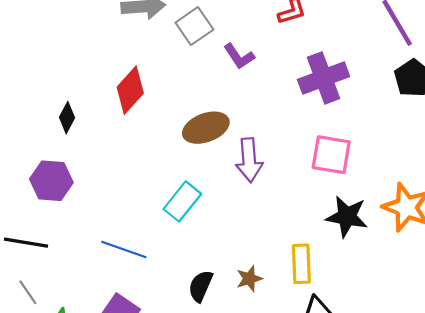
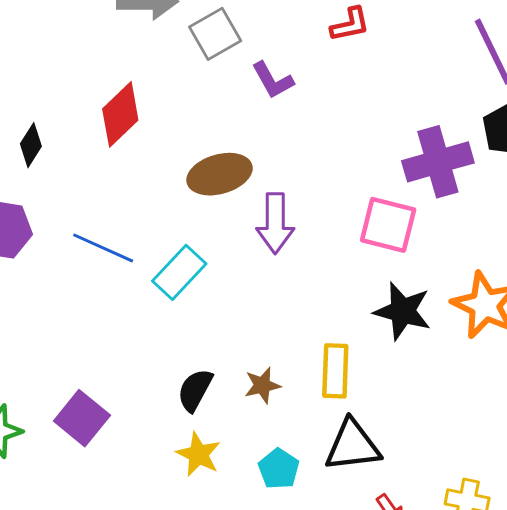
purple cross: (324, 78) -> (438, 162), moved
blue line: (124, 250) -> (103, 248), moved

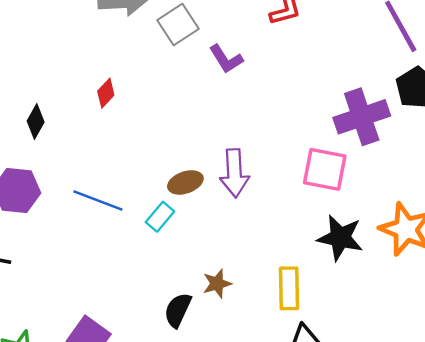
red diamond: (120, 114) -> (106, 93), size x0.6
brown ellipse: (220, 174) -> (185, 182), moved, size x0.7
cyan rectangle: (179, 272) -> (160, 217), size x0.7
brown star: (262, 385) -> (217, 284), moved

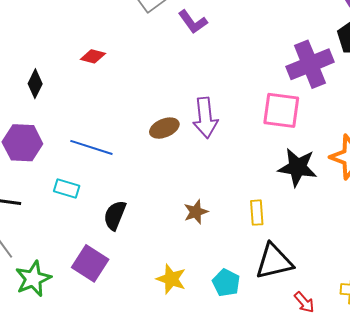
red diamond: (106, 93) -> (93, 56), turned 65
cyan rectangle: (160, 217) -> (67, 189), moved, turned 70
yellow rectangle: (289, 288) -> (257, 213), size x0.7
black semicircle: (178, 310) -> (115, 215), moved

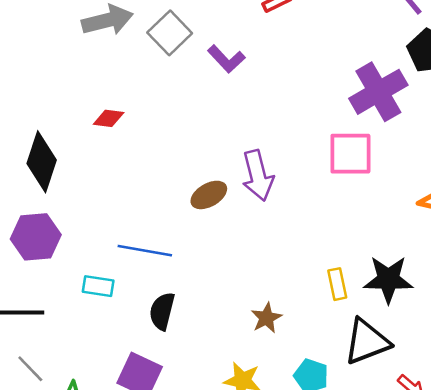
black diamond: (35, 84) -> (42, 162), size x1.6
blue line: (91, 147) -> (145, 251), moved
black star: (298, 167) -> (388, 279), moved
brown star: (196, 212) -> (266, 318), moved

